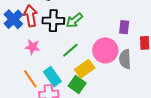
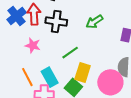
green arrow: (74, 20) -> (95, 22), moved
pink circle: (105, 50) -> (110, 82), moved
yellow rectangle: (85, 69) -> (83, 72), turned -42

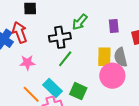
black cross: (56, 21) -> (60, 37), moved
yellow rectangle: (83, 72) -> (104, 57), moved

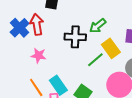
yellow rectangle: (104, 57) -> (111, 48), moved, turned -48
green line: (65, 59) -> (95, 60), moved

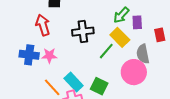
green arrow: (98, 26) -> (121, 15), moved
blue cross: (20, 28) -> (29, 55), moved, turned -30

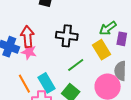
red arrow: (43, 25) -> (27, 37), moved
green line: (106, 51) -> (76, 65), moved

